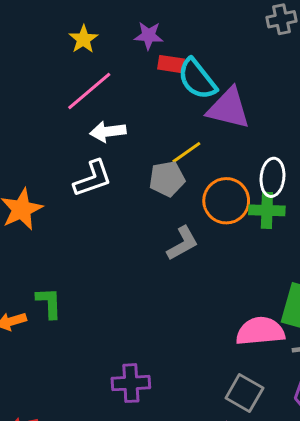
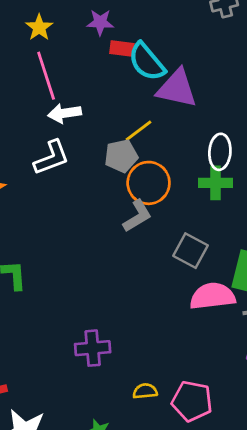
pink line: (89, 91) -> (46, 76), turned -66
orange circle: (226, 201) -> (149, 183), moved
gray square: (244, 393) -> (190, 251), moved

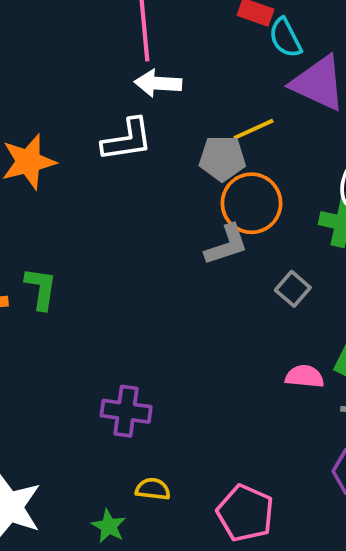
cyan semicircle: (147, 62) -> (285, 38), size x0.7
gray square: (190, 251) -> (293, 289), moved, size x0.7
pink semicircle: (212, 296) -> (305, 376), size x0.6
yellow semicircle: (145, 391) -> (153, 489), moved

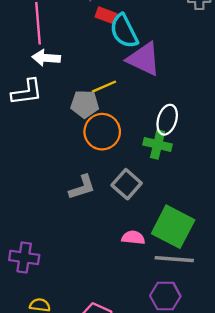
cyan semicircle: (285, 38) -> (124, 31), size x1.4
gray L-shape: (226, 245) -> (82, 187), moved
gray square: (293, 289) -> (127, 184), size x1.4

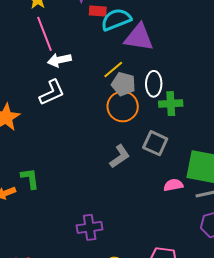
cyan semicircle: (124, 31) -> (116, 19), turned 112
gray pentagon: (85, 104) -> (123, 84), moved, turned 30
white ellipse: (167, 120) -> (154, 84), moved

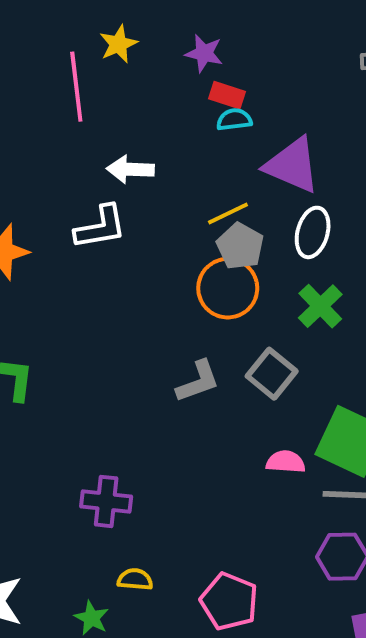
cyan semicircle: (116, 19) -> (234, 120), moved, size x0.6
pink line: (44, 34) -> (76, 87), moved
white ellipse: (154, 84) -> (313, 232), moved
green cross: (171, 104) -> (320, 306), turned 35

